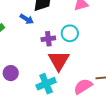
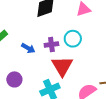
blue arrow: (27, 19) -> (28, 48), moved

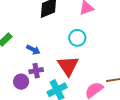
purple cross: (51, 45) -> (36, 71), moved

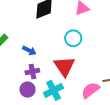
purple circle: (21, 82) -> (28, 90), moved

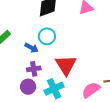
cyan circle: (73, 38) -> (47, 36), moved

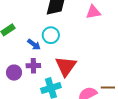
purple circle: (28, 87) -> (14, 73), moved

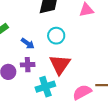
cyan circle: (51, 35) -> (56, 36), moved

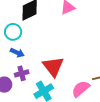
cyan circle: (56, 36) -> (13, 32), moved

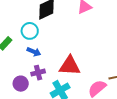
red triangle: (53, 66) -> (70, 66), turned -50

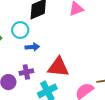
blue arrow: (34, 52) -> (32, 47), moved, turned -32

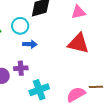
red triangle: (58, 67) -> (78, 43), moved

